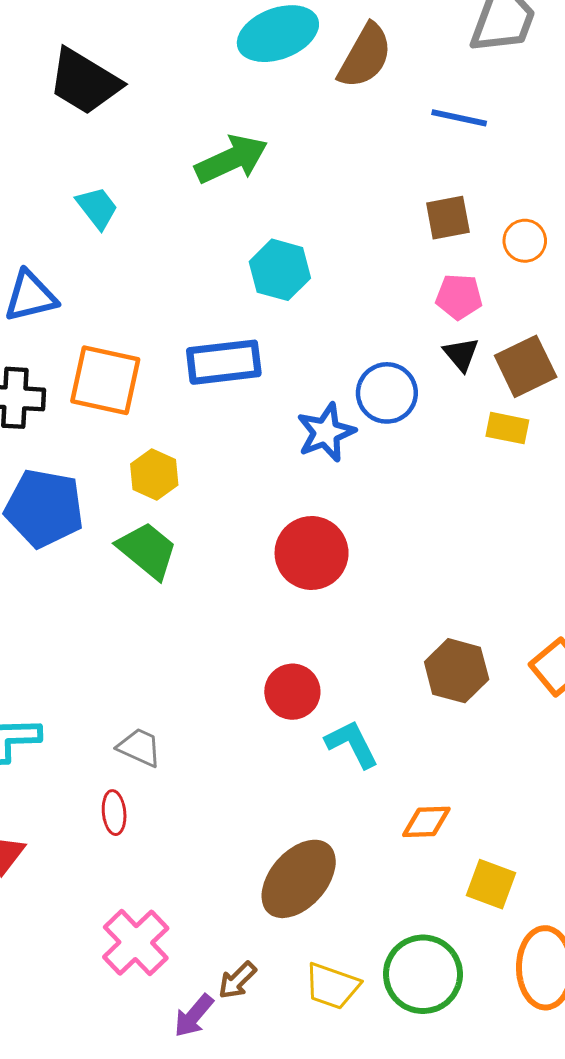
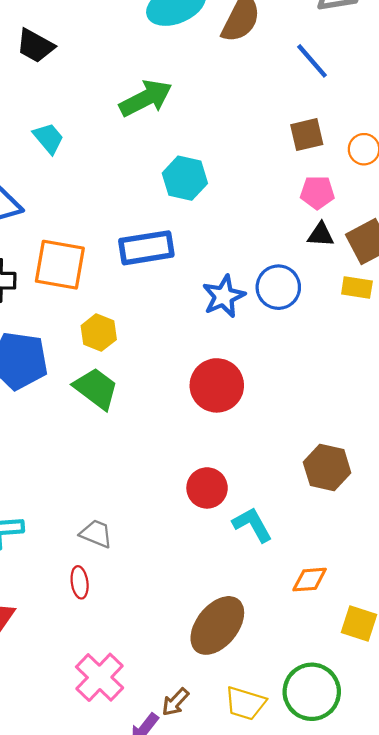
black trapezoid: (85, 82) -> (35, 46), size x0.7
blue line: (459, 118) -> (312, 61), turned 39
black triangle: (461, 354) -> (321, 235), turned -44
blue circle: (387, 393) -> (278, 287), moved

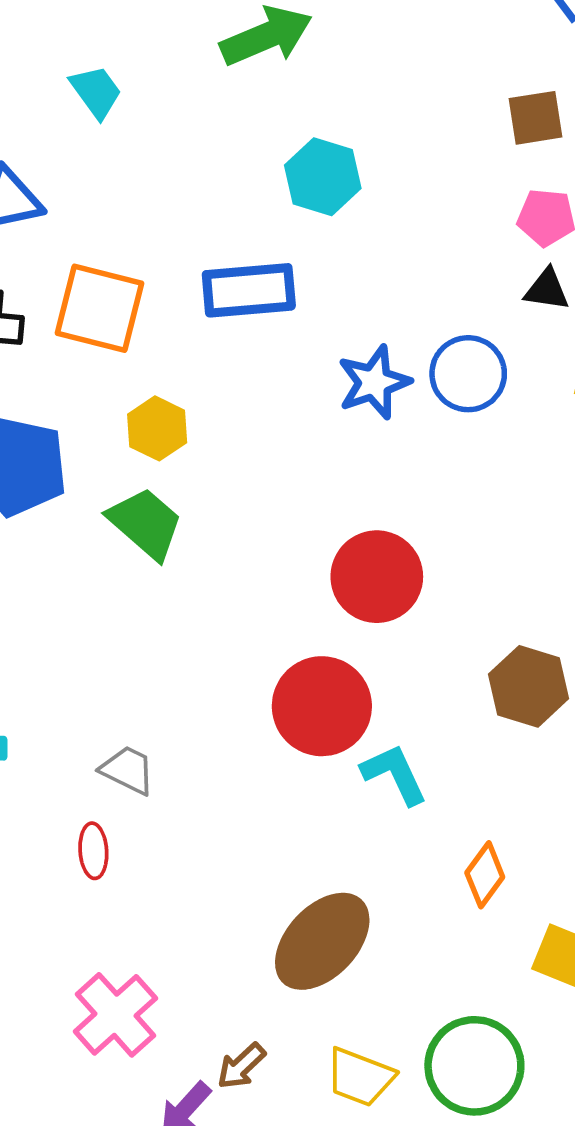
red circle: (217, 385) -> (377, 577), moved
red circle: (207, 488) -> (322, 706), size x1.4
orange diamond: (310, 580) -> (485, 875), turned -54

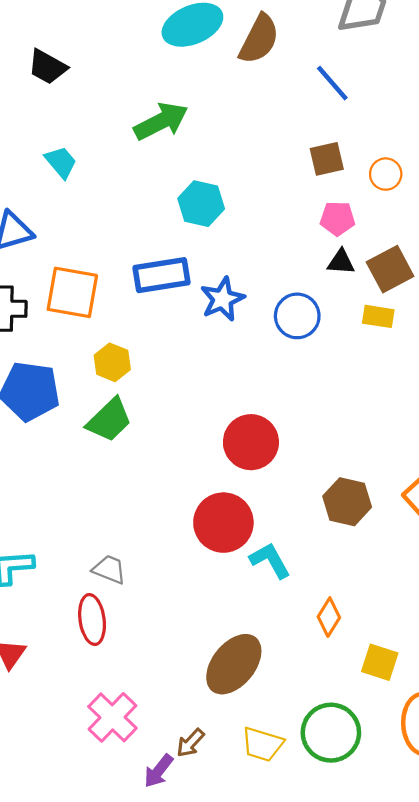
blue star: (374, 382) -> (222, 299), moved
green trapezoid: (145, 523) -> (109, 420), turned 99
red ellipse: (93, 851) -> (92, 620), size x1.5

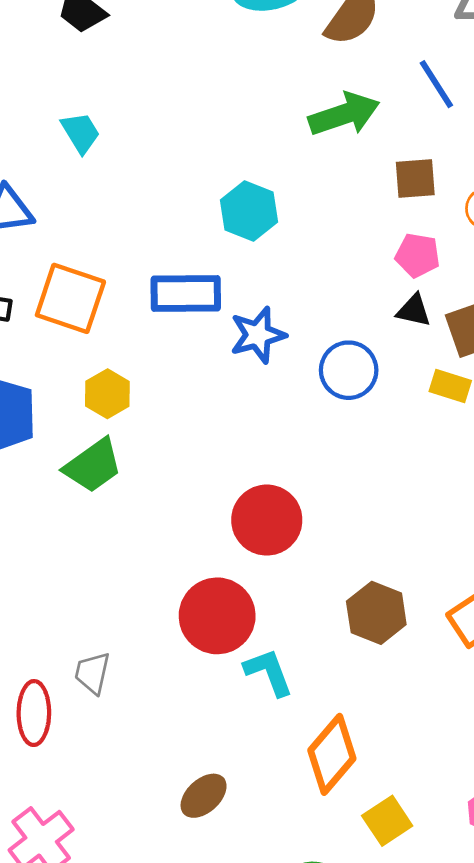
green arrow: (161, 121) -> (344, 114), moved
gray trapezoid: (109, 569) -> (92, 673), moved, turned -108
orange diamond: (329, 617) -> (332, 754), size x1.6
yellow square: (380, 662) -> (387, 821), turned 30
brown ellipse: (234, 664) -> (204, 796), size x0.6

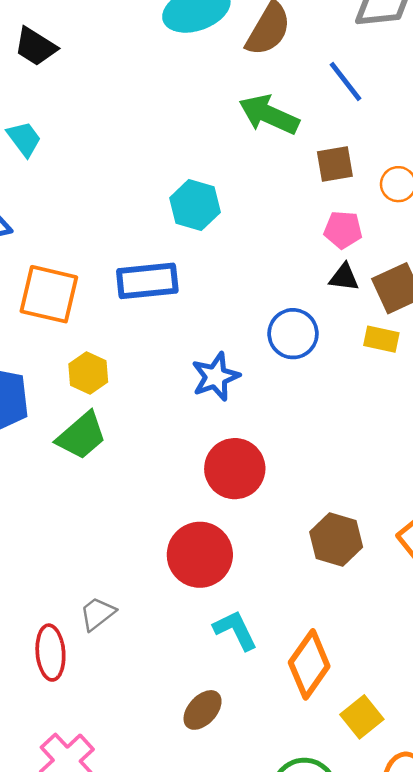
green arrow: (344, 114) -> (269, 115), turned -132
cyan trapezoid: (81, 133) -> (24, 139), moved
blue star: (258, 335) -> (216, 377), moved
cyan L-shape: (269, 672) -> (235, 630), moved
gray trapezoid: (92, 673) -> (98, 614), turned 45

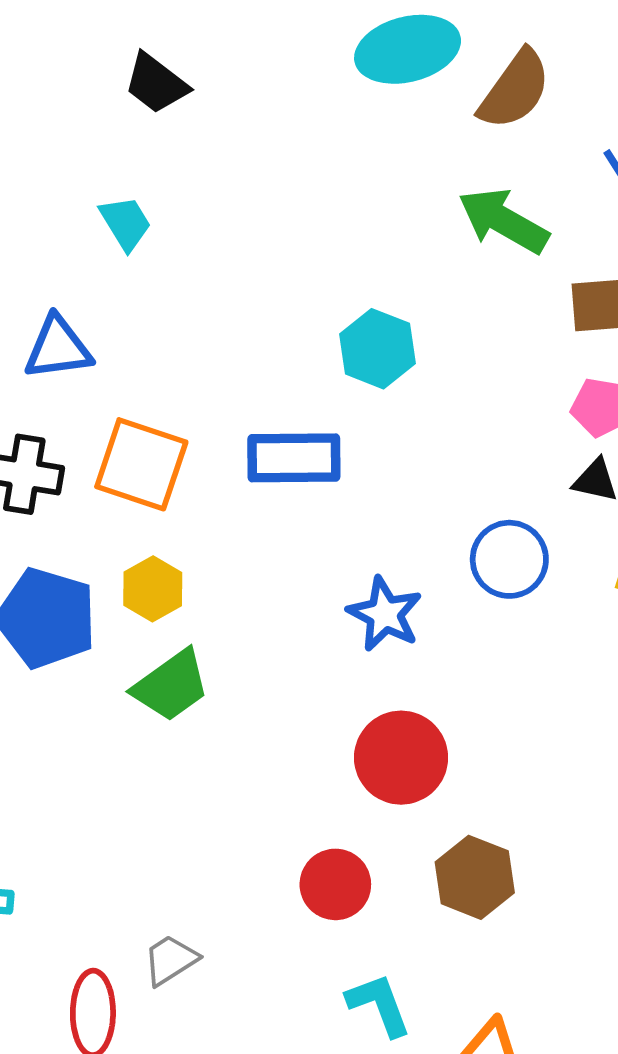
yellow hexagon: (88, 373) -> (153, 589), moved
blue star: (216, 377) -> (385, 614), turned -30
brown hexagon: (336, 540) -> (475, 877), moved
red circle: (200, 555) -> (335, 884), size x0.7

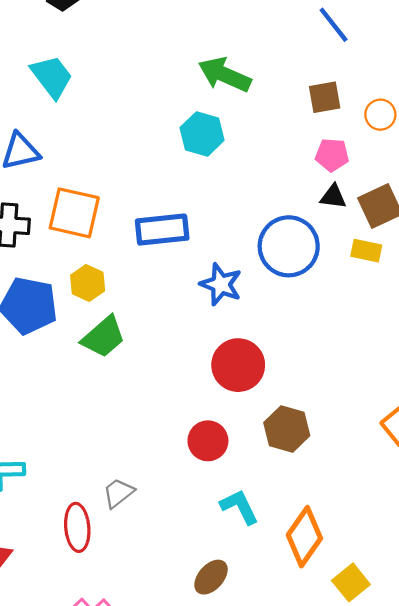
green arrow: (503, 221) -> (225, 75), moved
cyan trapezoid: (126, 223) -> (52, 77), size x1.4
blue rectangle: (294, 458) -> (162, 230), moved
blue circle: (509, 559) -> (289, 246), size x1.4

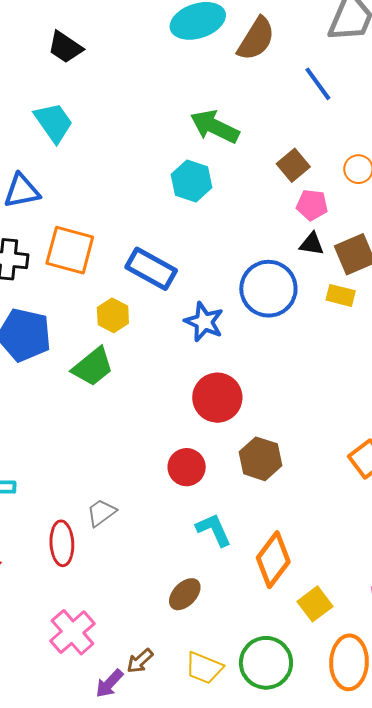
brown square: (325, 97) -> (293, 165), moved, turned -32
blue rectangle: (162, 230) -> (151, 269), turned 33
yellow hexagon: (88, 283) -> (113, 315), moved

